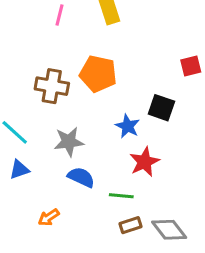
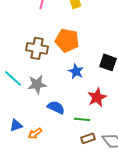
blue star: (127, 126) -> (76, 71), moved
gray star: (69, 142) -> (37, 84), moved
blue triangle: (19, 169) -> (16, 125), moved

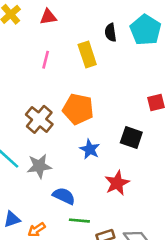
brown cross: (37, 48) -> (39, 119), turned 30
green line: (82, 119) -> (79, 221), moved

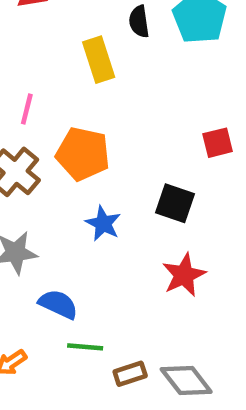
pink line: (46, 60) -> (27, 109), moved
red star: (117, 183) -> (184, 275), moved

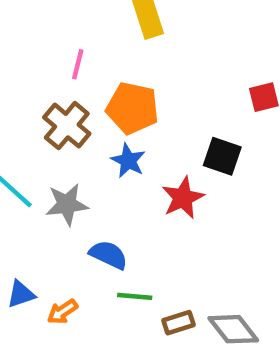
blue star: (103, 223) -> (128, 161), moved
red star: (184, 275) -> (183, 198), moved

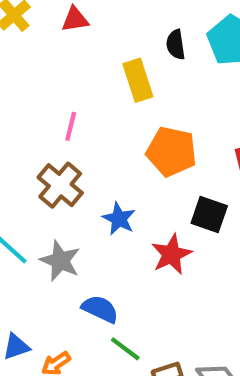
orange pentagon: (133, 108) -> (171, 152), moved
gray star: (67, 204) -> (60, 261), turned 30
green line: (135, 296) -> (125, 349), turned 32

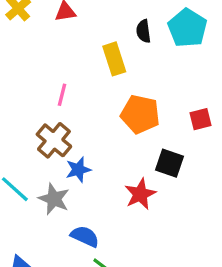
blue star: (119, 219) -> (78, 170), moved, turned 30

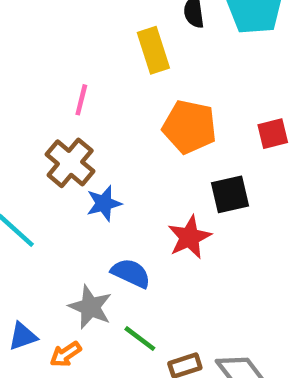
black square: (170, 163) -> (230, 194), turned -32
gray star: (54, 199) -> (90, 307), moved
blue semicircle: (85, 236) -> (131, 273), moved

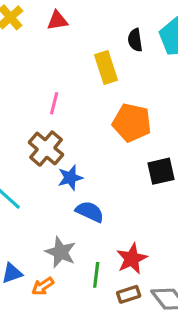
red star: (189, 237) -> (132, 259), moved
blue semicircle: (131, 273) -> (90, 212), moved
green line: (140, 339) -> (96, 275), turned 60

